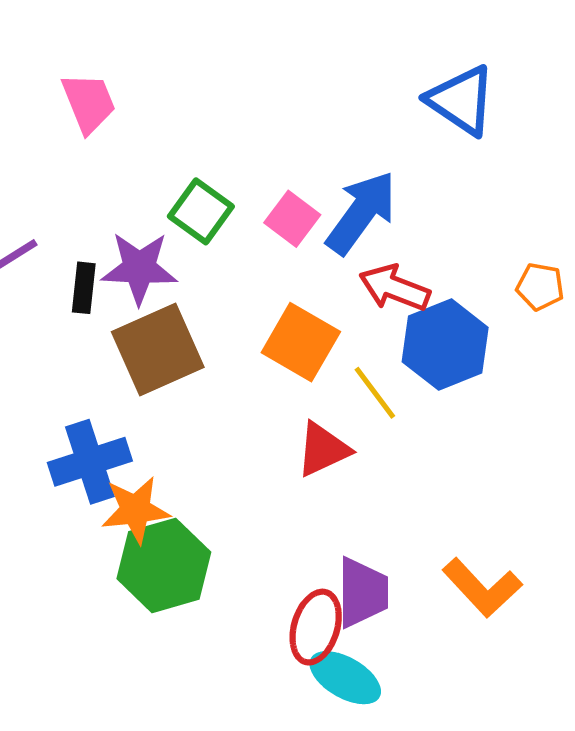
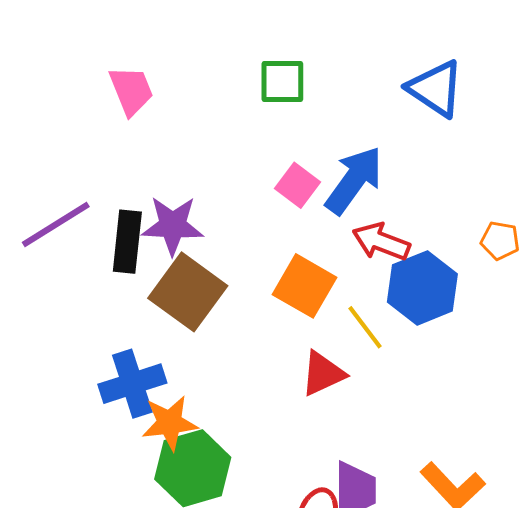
green square: (201, 211) -> (282, 81), moved, turned -36
black rectangle: (84, 288) -> (127, 242), size x1.5
brown square: (158, 350) -> (188, 292), turned -30

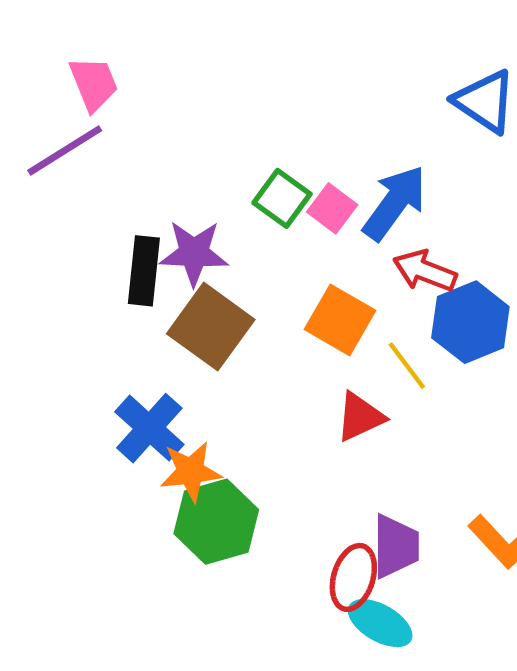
green square: (282, 81) -> (282, 198), moved, turned 36
pink trapezoid: (131, 91) -> (94, 84), moved
purple line: (56, 224) -> (65, 150), moved
blue cross: (132, 384) -> (149, 428), turned -30

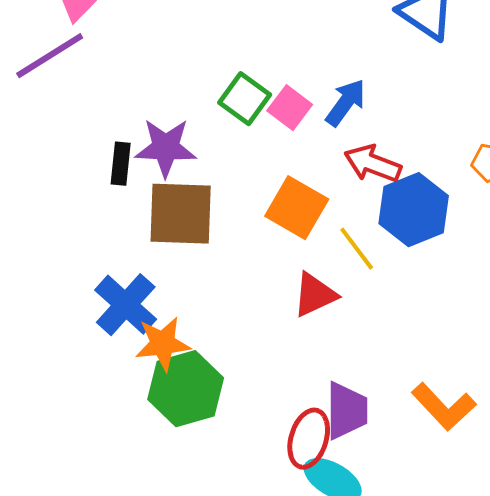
blue arrow: (395, 203) -> (346, 103), size x0.7
black rectangle: (144, 271) -> (121, 164), size x0.7
brown square: (211, 327) -> (181, 214), turned -34

